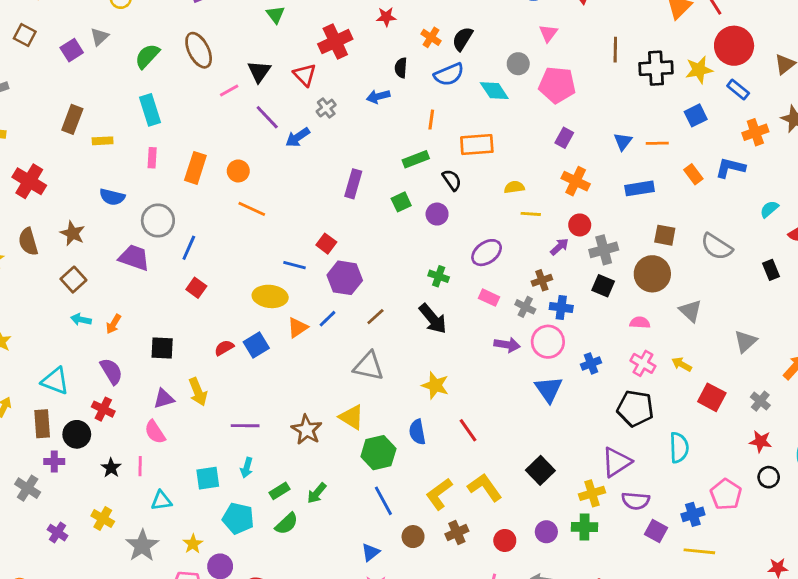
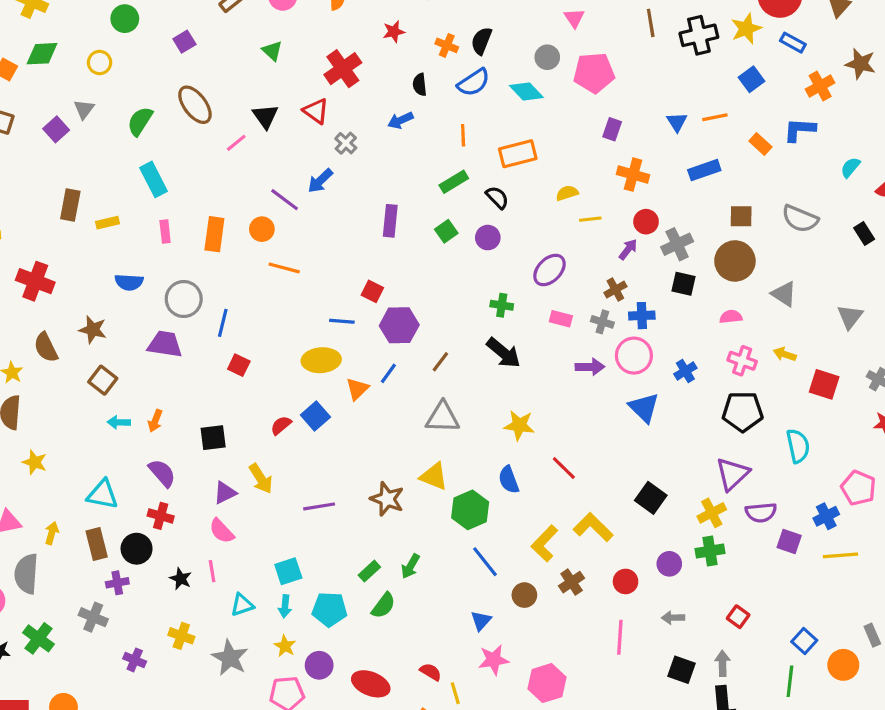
purple line: (267, 117) -> (285, 200), moved
cyan arrow: (247, 468) -> (285, 606), moved

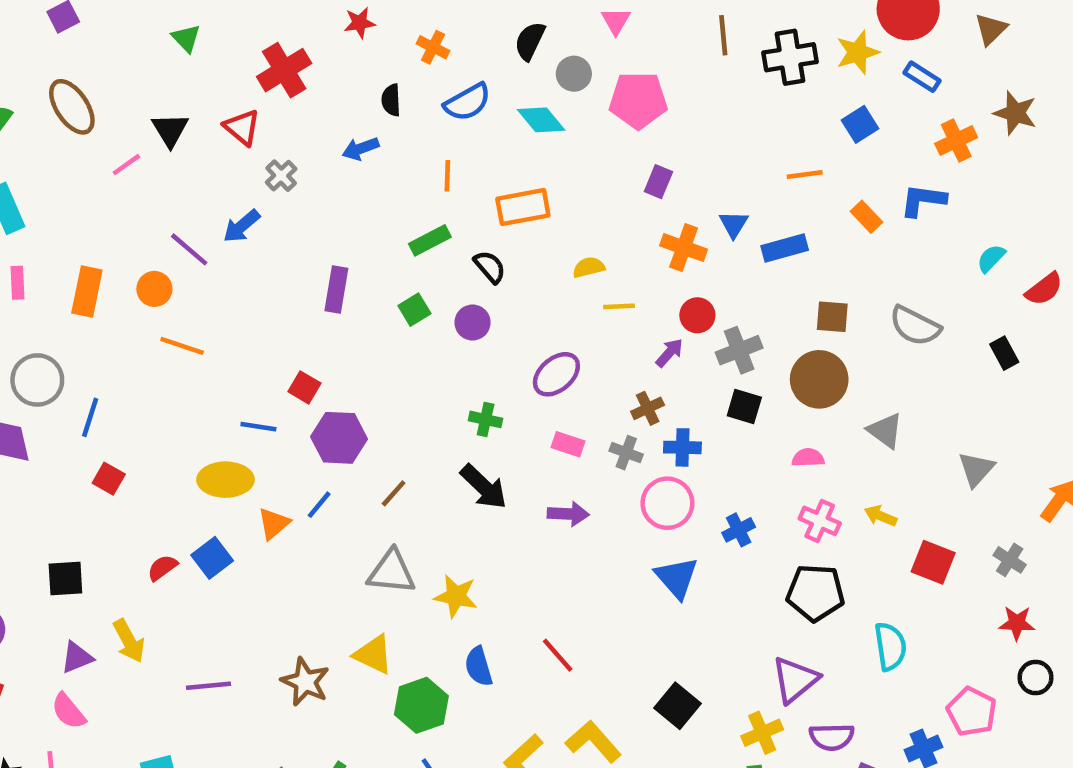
black semicircle: (481, 41) -> (530, 41), moved
blue triangle: (677, 122) -> (734, 224), moved
purple arrow: (590, 367) -> (568, 514), moved
yellow star: (519, 425) -> (456, 596), moved

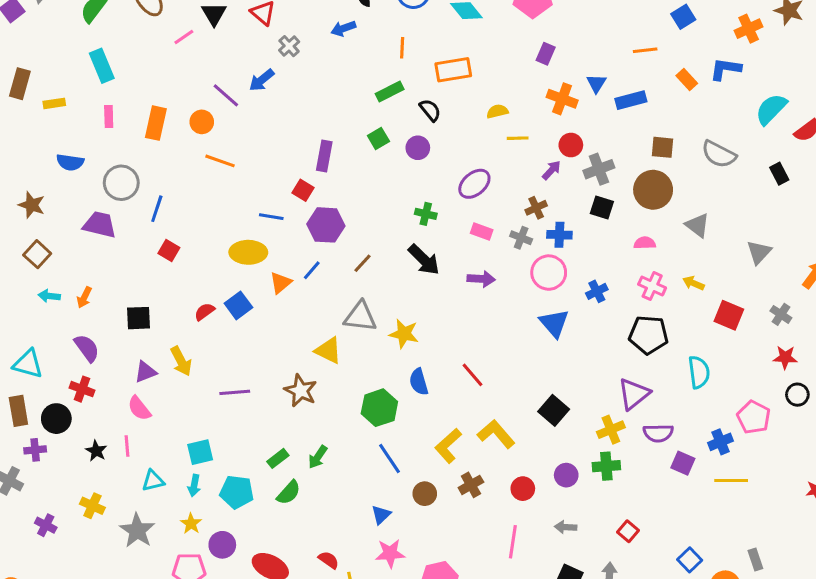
cyan semicircle: (991, 258) -> (771, 109), size x1.6
purple rectangle: (336, 289) -> (324, 156), moved
yellow triangle: (373, 654) -> (328, 350), moved

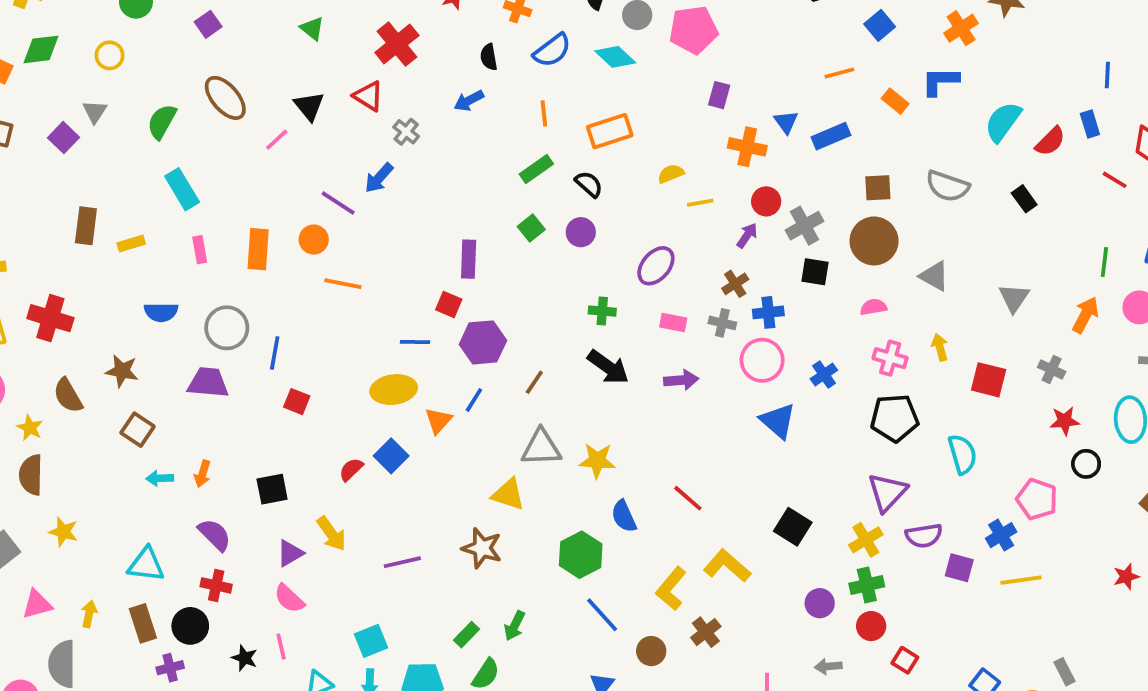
yellow arrow: (694, 283) -> (940, 347), turned 60
red circle: (523, 489) -> (871, 626), moved

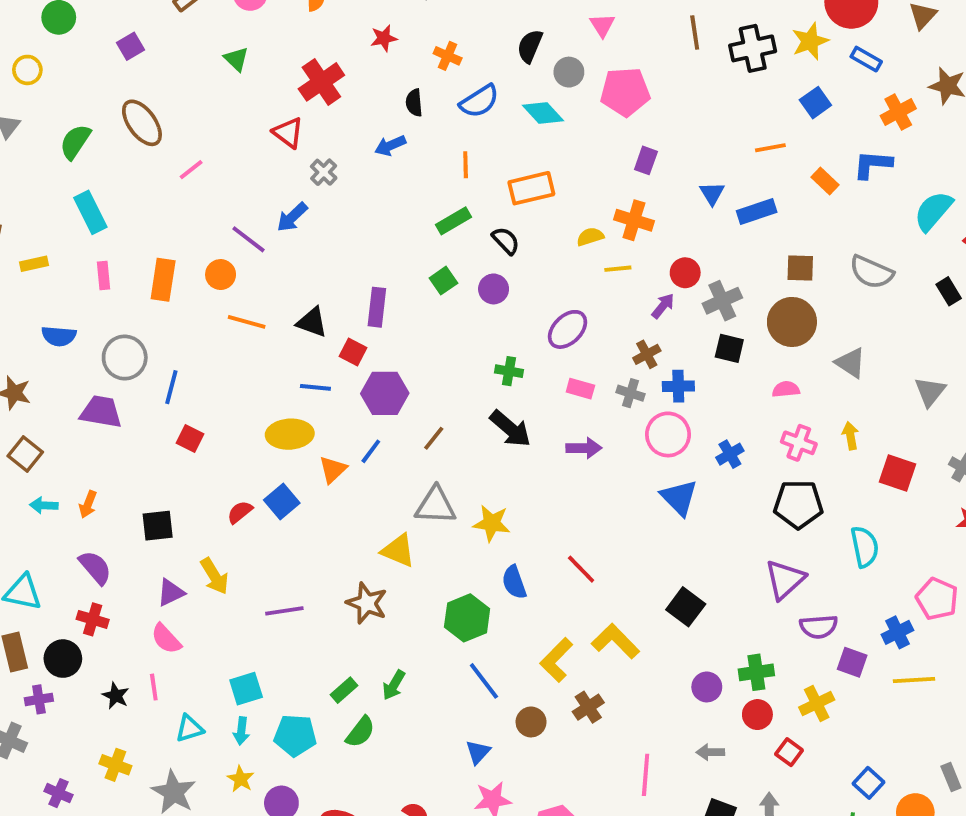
black triangle: (309, 106) -> (312, 322), moved, turned -36
orange cross: (747, 147) -> (634, 220), moved
yellow cross: (866, 540) -> (817, 703), moved

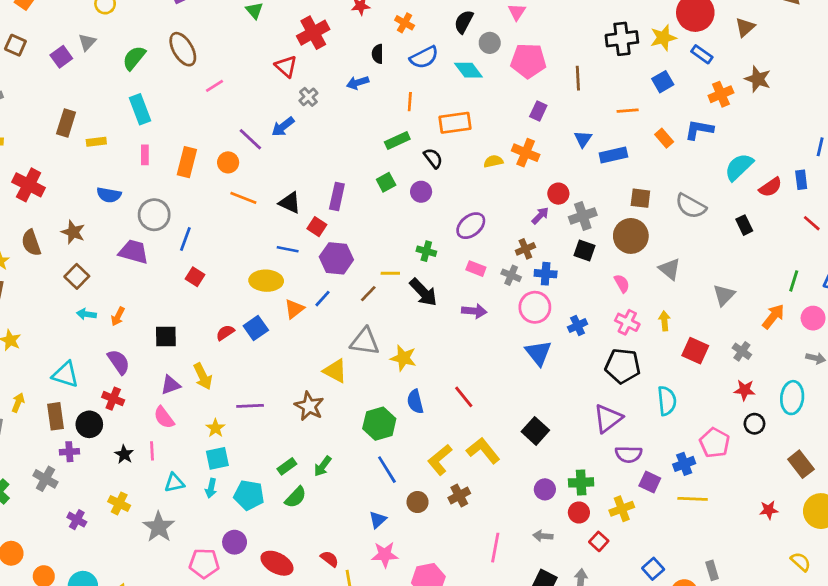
brown line: (695, 33) -> (578, 78), moved
yellow line: (618, 269) -> (390, 273), moved
pink semicircle: (786, 389) -> (622, 283), turned 60
yellow star: (241, 779) -> (215, 428), moved

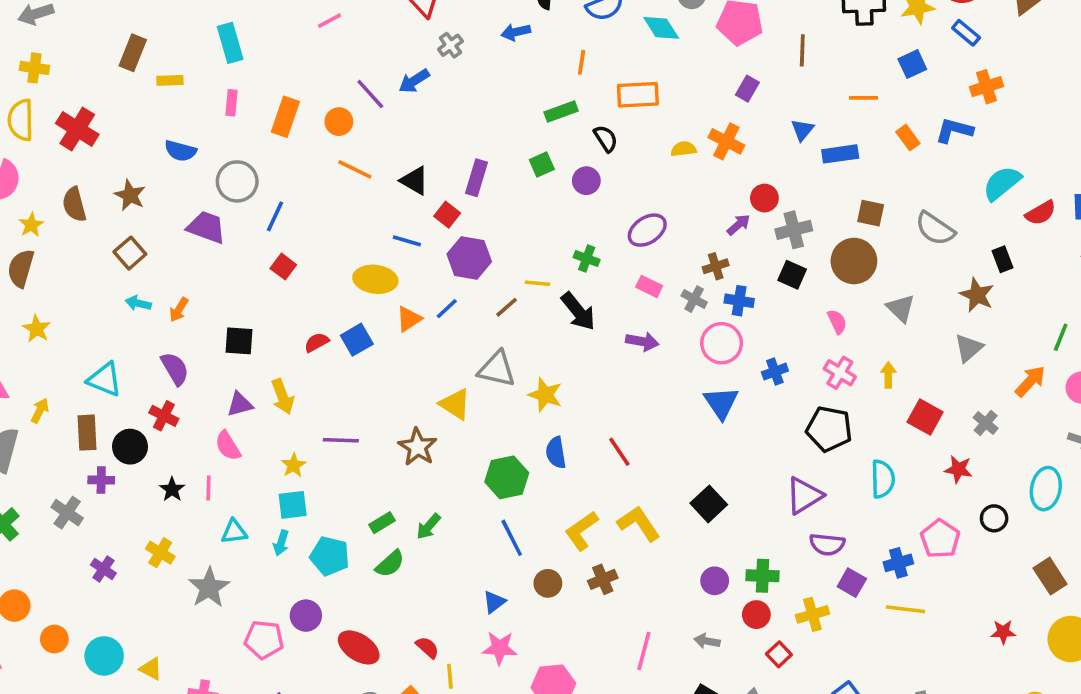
brown star: (758, 79) -> (977, 295), moved
red star: (745, 390) -> (958, 469), moved

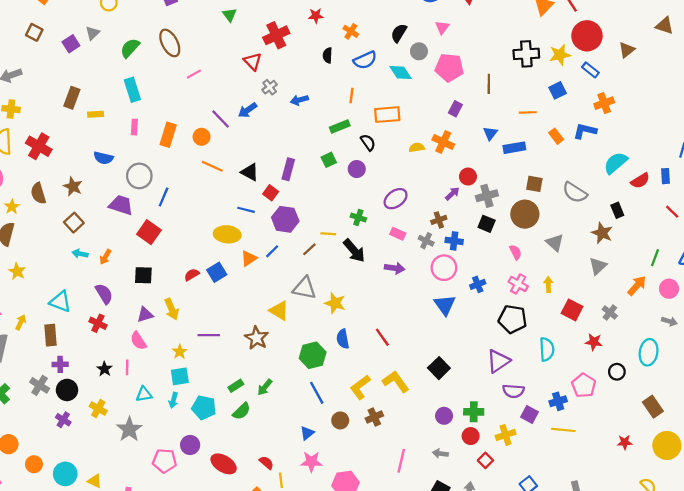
blue arrow: (516, 32) -> (299, 100), moved
red square: (283, 267) -> (149, 232), moved, size x1.5
black circle: (130, 447) -> (67, 390), moved

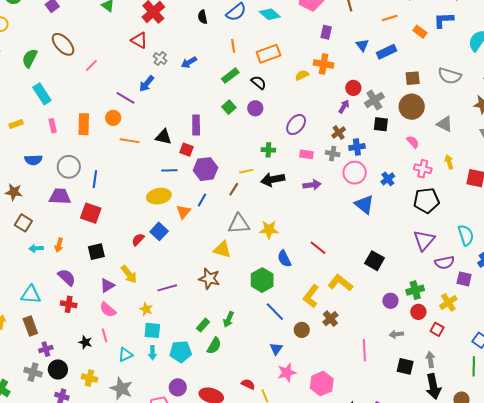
black arrow: (354, 251) -> (273, 179), turned 135
cyan semicircle: (547, 349) -> (466, 235), moved
cyan square: (180, 376) -> (152, 330), turned 30

